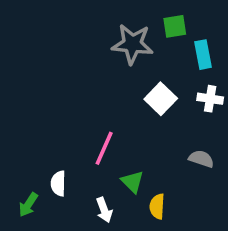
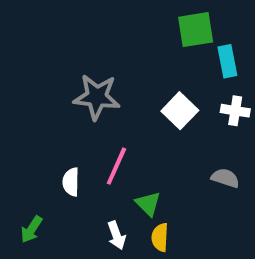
green square: (175, 26) -> (196, 30), size x1.4
gray star: (132, 44) -> (97, 97), moved
white semicircle: (58, 183) -> (71, 182), moved
yellow semicircle: (157, 206) -> (160, 237), moved

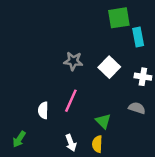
gray star: (97, 97) -> (73, 61), moved, size x0.7
white cross: (235, 111) -> (143, 77), moved
green triangle: (148, 204) -> (103, 121), moved

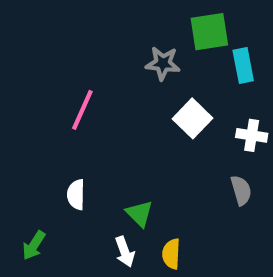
gray star: (73, 61) -> (163, 63), moved
pink line: (71, 101) -> (82, 110), moved
gray semicircle: (137, 108) -> (241, 190), turned 56
green triangle: (103, 121) -> (140, 214), moved

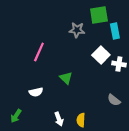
white square: (192, 118) -> (101, 55), moved
gray semicircle: (241, 190) -> (114, 100), moved, turned 144
white semicircle: (76, 195) -> (36, 92), turned -104
green triangle: (140, 214) -> (66, 78), moved

